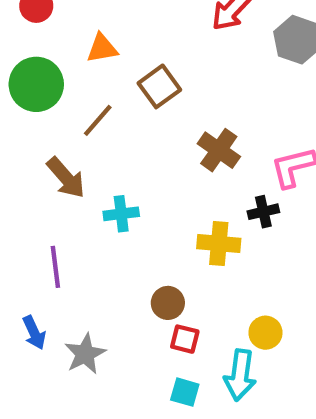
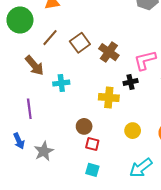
brown square: (159, 86) -> (80, 43), moved
yellow circle: (265, 333) -> (133, 131), moved
cyan arrow: (240, 375) -> (141, 168), moved, turned 45

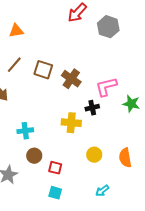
brown square: (80, 43) -> (43, 70), turned -36
cyan cross: (61, 83) -> (25, 131), moved
brown circle: (84, 126) -> (34, 156), moved
cyan arrow: (141, 168) -> (102, 191), size x0.6

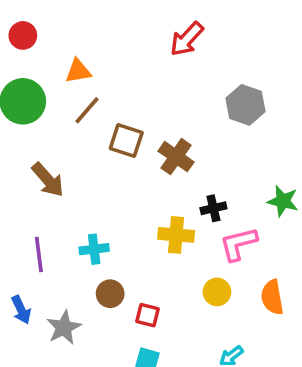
gray hexagon: (108, 27) -> (245, 105), moved
brown line: (14, 65) -> (87, 110), moved
pink L-shape: (106, 87) -> (238, 244), moved

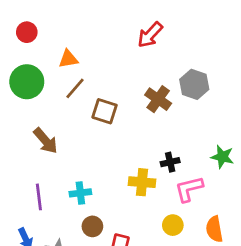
brown cross: (176, 157) -> (158, 99), moved

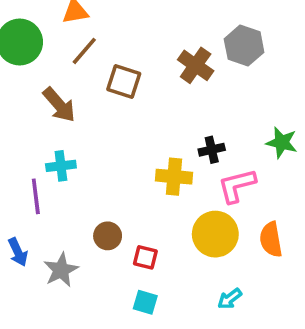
brown arrow: (46, 141) -> (59, 105), moved
cyan cross: (80, 193) -> (61, 166), moved
yellow circle: (173, 225) -> (215, 234), size x1.6

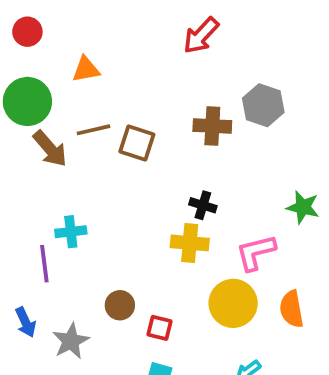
brown line: (84, 51) -> (93, 130), moved, turned 36
brown cross: (196, 65) -> (212, 126), turned -32
brown arrow: (59, 105) -> (50, 149), moved
black cross: (212, 150) -> (203, 205), moved, turned 30

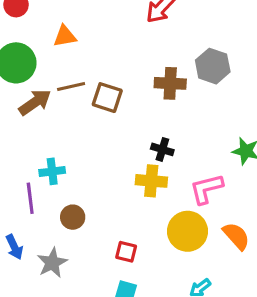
brown arrow: (50, 149) -> (35, 102), turned -84
brown circle: (120, 305) -> (73, 217), moved
orange semicircle: (292, 309) -> (236, 236), turned 148

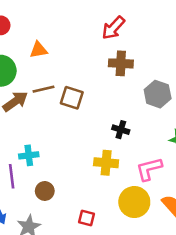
gray hexagon: (213, 66) -> (158, 94), moved
brown cross: (170, 83) -> (121, 63), moved
black cross: (162, 149) -> (121, 130), moved

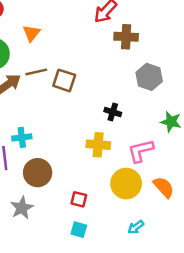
orange triangle: (39, 50) -> (31, 33), turned -42
brown cross: (121, 63) -> (126, 37), moved
brown circle: (45, 191) -> (38, 173), size x1.5

